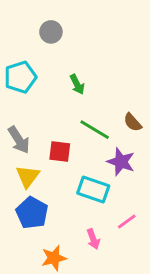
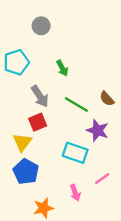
gray arrow: (19, 140) -> (40, 96), moved
red square: (60, 152) -> (38, 122), moved, turned -30

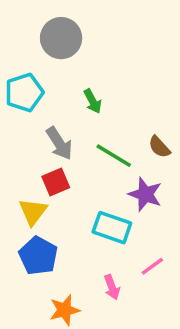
gray circle: (41, 26) -> (61, 38), size x1.5

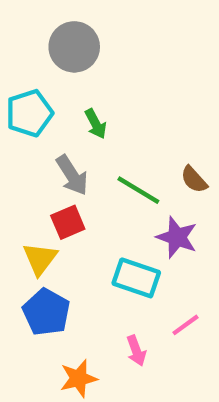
green arrow: (93, 101) -> (96, 124), moved

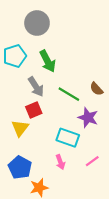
green arrow: (96, 124) -> (48, 61), size x1.5
blue pentagon: (46, 312) -> (20, 167), moved
pink arrow: (136, 351) -> (60, 162), moved

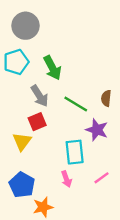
gray circle: (37, 23) -> (25, 26), moved
brown semicircle: (96, 89) -> (106, 98), turned 48
cyan rectangle: (68, 138) -> (75, 152), turned 65

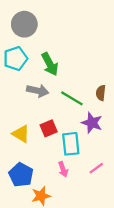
gray arrow: (40, 96) -> (38, 91), turned -45
red square: (37, 122) -> (49, 128), moved
yellow triangle: (22, 142) -> (21, 134), turned -36

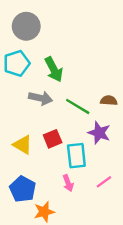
brown semicircle: (101, 93) -> (109, 100), turned 88

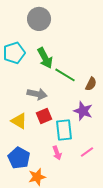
gray circle: (26, 26) -> (39, 19), moved
gray arrow: (41, 98) -> (37, 94), moved
brown semicircle: (109, 100) -> (91, 84), turned 112
green line: (78, 106) -> (65, 75), moved

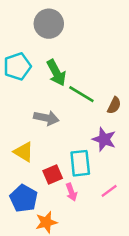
red square: (44, 116) -> (53, 175), moved

